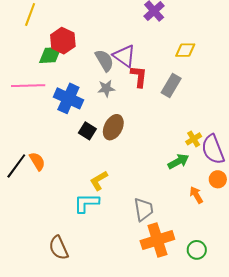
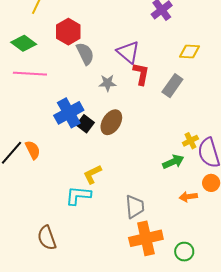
green diamond: (50, 55) -> (24, 43), moved, turned 35
gray semicircle: (104, 60) -> (85, 54), moved
blue cross: (68, 98) -> (69, 113), moved, turned 32
orange arrow: (196, 195) -> (188, 197), turned -72

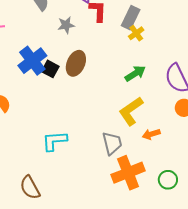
yellow cross: (190, 141) -> (136, 33), moved
green arrow: (173, 162) -> (135, 73), moved
yellow L-shape: (92, 174) -> (131, 111), moved, size x1.4
orange arrow: (188, 197) -> (151, 134), moved

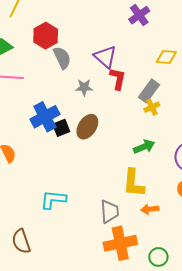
black square: (50, 69) -> (61, 128), turned 30
yellow L-shape: (131, 111) -> (134, 183), turned -60

